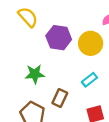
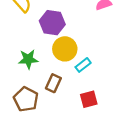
yellow circle: (91, 43) -> (65, 49), moved

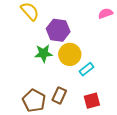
green star: (28, 59) -> (43, 53), moved
brown rectangle: (53, 83) -> (59, 95), moved

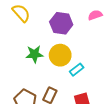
purple hexagon: (58, 30) -> (61, 23), moved

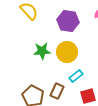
cyan rectangle: (77, 70) -> (76, 76), moved

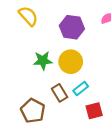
brown rectangle: (57, 91) -> (60, 93), moved, turned -56

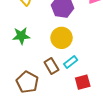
green star: (43, 61) -> (21, 36), moved

